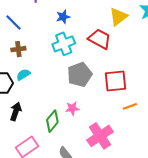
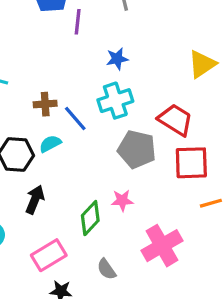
blue line: (14, 23) -> (75, 119), moved
red trapezoid: (100, 39) -> (175, 120), moved
gray pentagon: (80, 75) -> (137, 149), turned 30

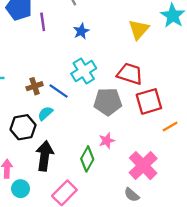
blue star: (117, 59) -> (81, 31), moved
black arrow: (35, 200) -> (45, 156), size x1.4
gray semicircle: (106, 269) -> (132, 195), moved

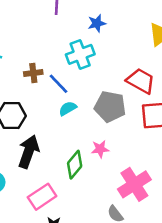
cyan cross: (84, 71) -> (80, 54), moved
cyan semicircle: (45, 113) -> (68, 108), moved

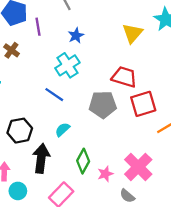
brown cross: (33, 73) -> (11, 50), moved, turned -35
cyan semicircle: (68, 108) -> (62, 130), moved
pink star: (100, 149) -> (105, 174), moved

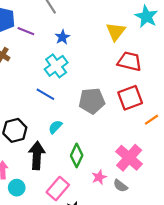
purple line: (38, 27) -> (26, 31), turned -56
red trapezoid: (124, 77) -> (130, 61), moved
pink star: (105, 174) -> (99, 177), moved

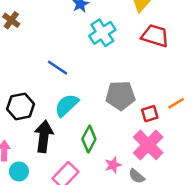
cyan cross: (56, 66) -> (102, 33), moved
red square: (130, 98) -> (150, 114), moved, size x0.6
gray pentagon: (92, 101) -> (120, 96), moved
cyan semicircle: (55, 127) -> (67, 105), size x1.5

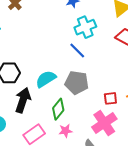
blue line: (58, 68) -> (77, 51), moved
gray pentagon: (120, 96) -> (77, 83), moved
pink star: (113, 165) -> (66, 131), moved

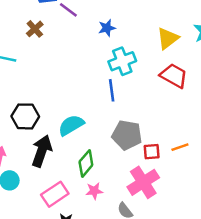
blue line: (77, 51) -> (112, 90), turned 36
gray pentagon: (77, 83) -> (127, 135), moved

